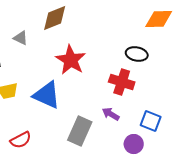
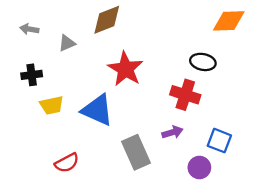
gray triangle: (21, 38) -> (67, 43), turned -49
purple arrow: (111, 114) -> (172, 132), turned 132
gray rectangle: (80, 131) -> (136, 152), turned -48

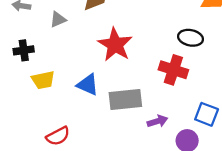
blue triangle: (97, 110) -> (88, 85), size x0.7
purple arrow: (172, 132) -> (157, 121), moved
gray rectangle: (136, 152) -> (125, 99), moved, turned -72

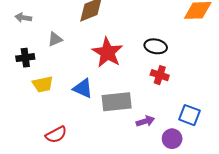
gray triangle: (58, 19) -> (55, 39), moved
black ellipse: (191, 38) -> (156, 46), moved
red cross: (173, 70) -> (160, 75), size x0.7

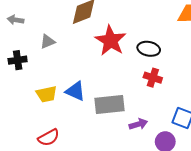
red star: (107, 52) -> (110, 41), moved
yellow trapezoid: (43, 84) -> (47, 94), moved

